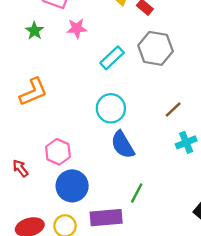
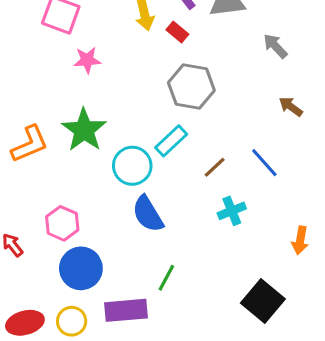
green star: (34, 31) -> (84, 130), moved, size x1.8
cyan rectangle: (112, 58) -> (171, 141), moved

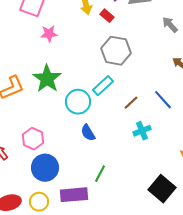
blue semicircle: (148, 214) -> (88, 133), size x0.7

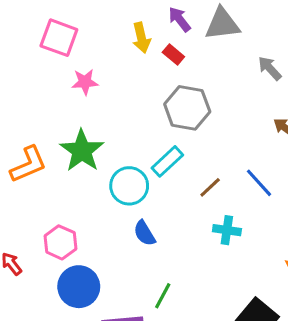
cyan cross: (142, 131) -> (227, 230), turned 30

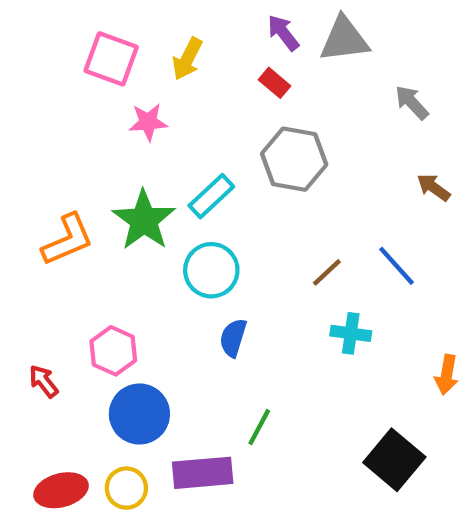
yellow arrow: (141, 38) -> (187, 59), moved, turned 40
cyan rectangle: (167, 161) -> (211, 196), moved
blue semicircle: (144, 233) -> (233, 338), turned 48

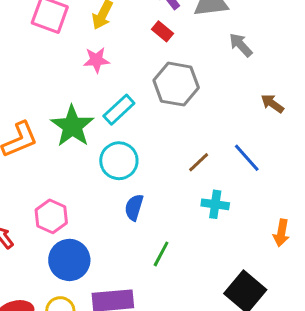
gray arrow: (412, 102) -> (241, 45), moved
pink star: (148, 122) -> (96, 60), moved
green line: (259, 427) -> (161, 254), moved

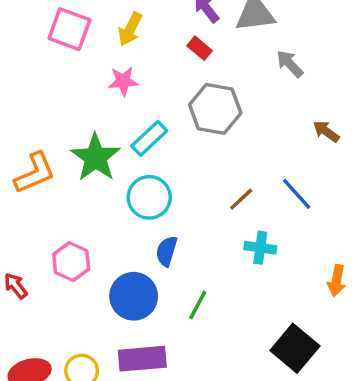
blue circle: (69, 260) -> (134, 296), moved

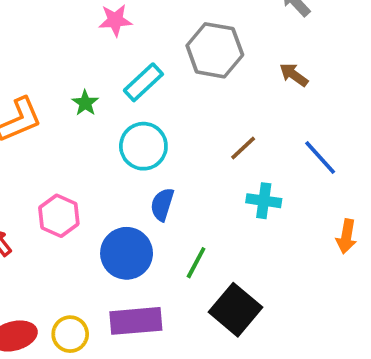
brown arrow: (326, 131) -> (294, 75), moved
green star: (95, 157) -> (85, 103), size x0.5
blue line: (297, 194) -> (320, 157), moved
black square: (295, 348) -> (236, 310), moved

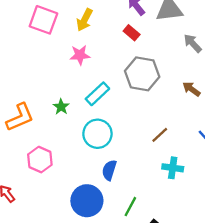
pink hexagon: (59, 216) -> (40, 160), moved

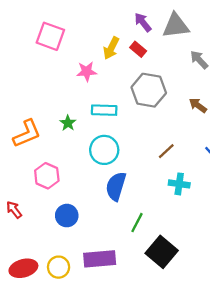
yellow arrow: (85, 20) -> (111, 48), moved
cyan rectangle: (97, 94) -> (104, 110), turned 45
blue semicircle: (109, 170) -> (116, 186), size x1.4
blue circle: (87, 201) -> (67, 216), moved, size x0.7

